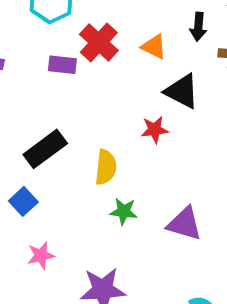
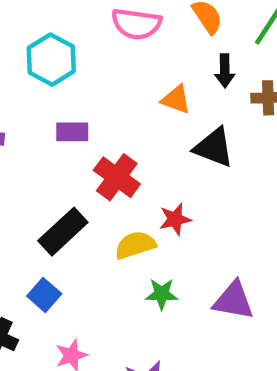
red cross: (99, 42) -> (117, 177), moved
red star: (155, 130) -> (175, 219), moved
yellow semicircle: (106, 167) -> (135, 245), turned -108

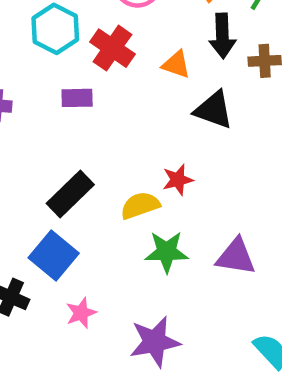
black arrow: (225, 71) -> (222, 36), size x1.4
red cross: (117, 177) -> (112, 48), moved
green star: (162, 294) -> (167, 252), size x1.4
blue square: (44, 295) -> (54, 255), size x1.5

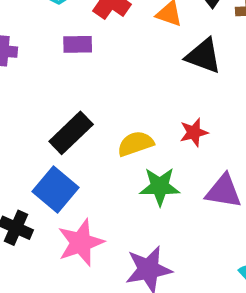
red star: (178, 180) -> (194, 132), moved
pink star: (81, 313) -> (81, 243), size x1.6

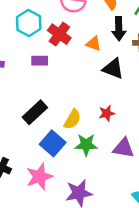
yellow semicircle: (135, 144) -> (72, 119), turned 138
blue square: (56, 189) -> (53, 143), moved

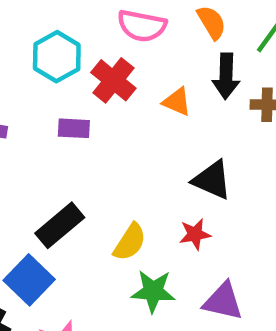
black triangle: (113, 69) -> (212, 180), moved
blue square: (53, 143) -> (29, 280), moved

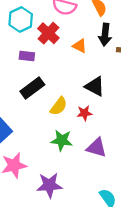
black rectangle: (60, 225) -> (32, 88), moved
yellow semicircle: (130, 242) -> (59, 106), moved

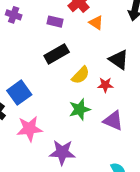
orange triangle: (80, 46) -> (96, 23), moved
green star: (62, 140) -> (80, 109), turned -30

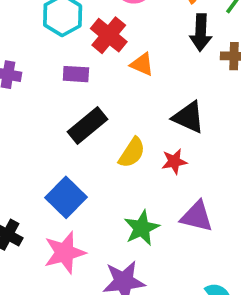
blue square: (19, 93) -> (66, 197), moved
green star: (80, 109) -> (142, 228), moved

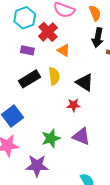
yellow semicircle: (132, 153) -> (54, 76), moved, turned -48

